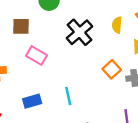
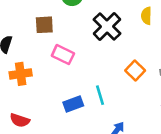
orange square: (112, 69) -> (135, 71), moved
blue rectangle: (32, 101) -> (73, 104), moved

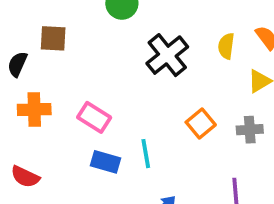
brown square: (44, 25) -> (53, 38), moved
pink rectangle: (63, 55) -> (94, 117), moved
blue rectangle: (73, 104) -> (105, 162), turned 30

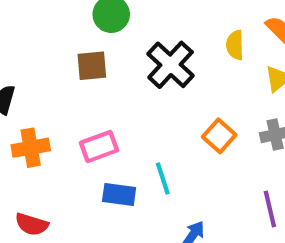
brown square: (53, 38) -> (92, 66), moved
pink rectangle: (94, 117) -> (99, 147), turned -44

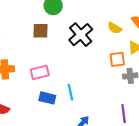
yellow semicircle: (235, 45) -> (115, 28), turned -64
orange square: (219, 136) -> (117, 59), moved, turned 35

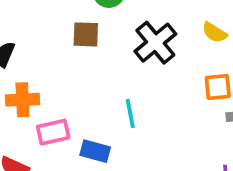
pink rectangle: (40, 72) -> (53, 132), moved
cyan line: (70, 92) -> (130, 113), moved

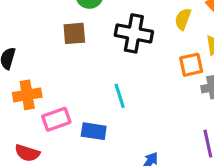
yellow semicircle: (214, 33) -> (183, 19), turned 85
black cross: (155, 43) -> (134, 33), turned -33

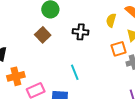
brown square: (74, 33) -> (43, 35), turned -35
black cross: (134, 33) -> (81, 32), size x0.7

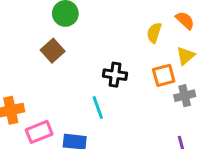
black cross: (81, 32) -> (115, 75), moved

